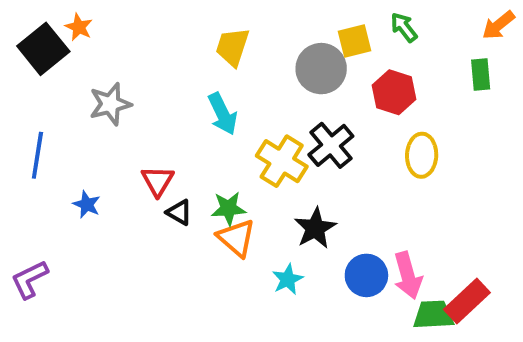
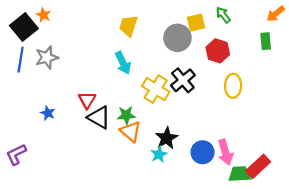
gray star: (110, 104) -> (47, 57), moved
blue line: (37, 155) -> (21, 60), moved
black triangle: (179, 212) -> (99, 117), size x1.6
black star: (315, 228) -> (167, 138), moved

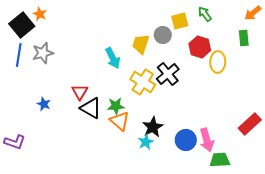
yellow trapezoid: (128, 26) -> (141, 44), moved
gray circle: (177, 38) -> (163, 35), size x0.7
yellow ellipse: (233, 86) -> (218, 62), moved
purple L-shape: (16, 154) -> (15, 142), turned -135
red rectangle: (258, 166) -> (250, 124), moved

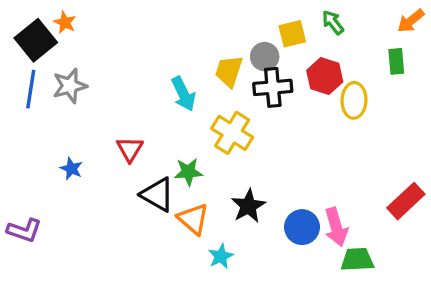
black cross: (168, 74) -> (273, 87), moved, turned 35
black triangle: (91, 108) -> (157, 195), moved
orange triangle: (120, 121) -> (193, 219), moved
cyan star: (146, 142) -> (221, 256), moved

